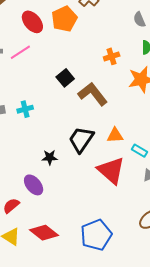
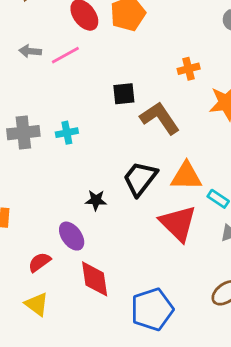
black square: (65, 78) -> (124, 94), turned 30
orange triangle: (115, 135) -> (186, 176), size x1.4
red diamond: (44, 233) -> (95, 279), moved, turned 40

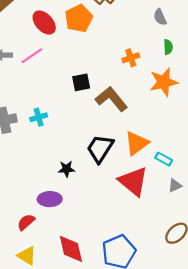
orange triangle: (186, 176) -> (137, 143), turned -32
purple ellipse: (72, 236) -> (50, 199), turned -50
red diamond: (95, 279) -> (71, 249), moved

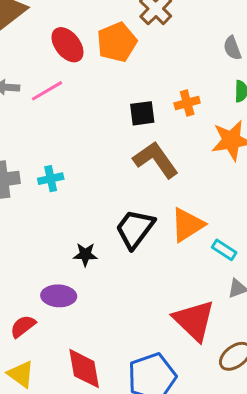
black square: (81, 82) -> (142, 113), moved
red triangle: (133, 181) -> (194, 320), moved

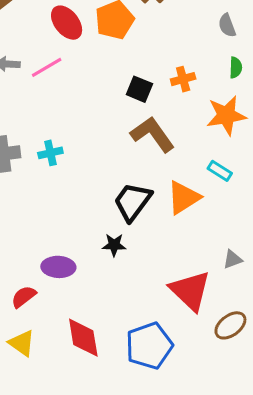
black square: (142, 113) -> (139, 89), turned 30
cyan rectangle: (224, 250) -> (220, 171), moved
black star: (85, 255) -> (114, 245), moved

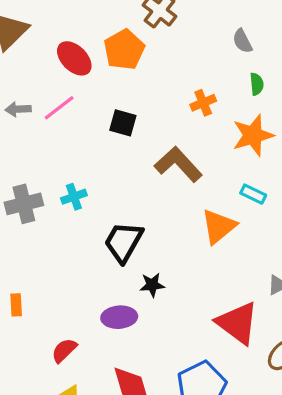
black square: (139, 89) -> (123, 123), moved
black trapezoid: (132, 202) -> (123, 242), moved
purple ellipse: (58, 267) -> (119, 317), moved

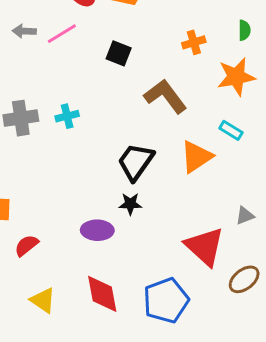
black trapezoid: (123, 242) -> (136, 162), moved
red semicircle: (64, 350) -> (26, 245), moved

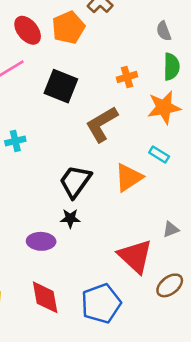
green semicircle: (244, 30) -> (171, 67), size x1.5
black square: (119, 53) -> (61, 86), size x1.5
brown L-shape: (165, 96) -> (102, 124), turned -84

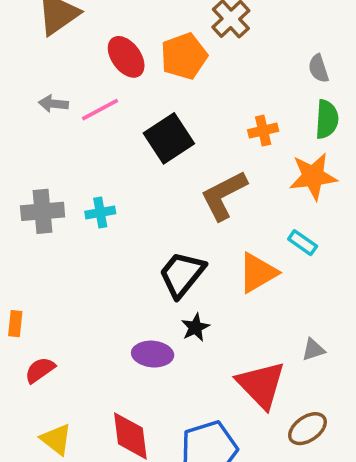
black square: (61, 86) -> (169, 138), turned 32
black star: (70, 218) -> (195, 327), moved, turned -30
purple ellipse: (41, 241) -> (153, 354), moved

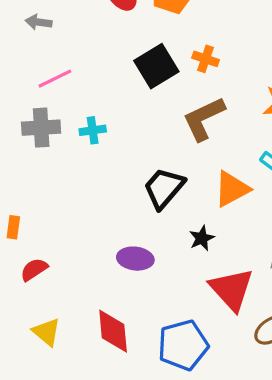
gray arrow: (53, 104) -> (39, 22), moved
pink line: (100, 110) -> (55, 79), moved
orange cross: (263, 131) -> (206, 59), moved, turned 30
black star: (195, 327) -> (202, 238), moved

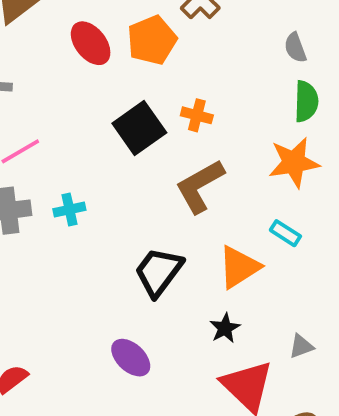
black star: (202, 238) -> (225, 328), moved
purple ellipse: (135, 259) -> (131, 358), turned 40

